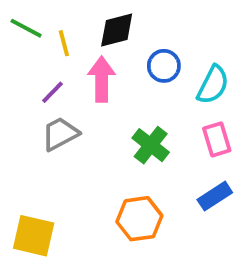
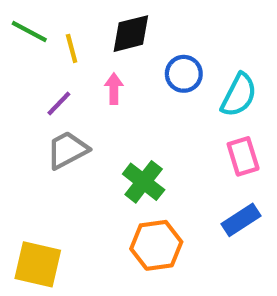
pink arrow: (102, 79) -> (114, 89), size x0.6
green cross: (151, 145) -> (144, 182), moved

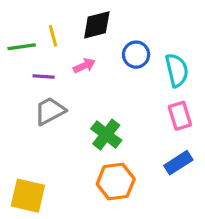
green line: (29, 31) -> (22, 47), moved, turned -36
pink arrow: (114, 89) -> (84, 66), turned 65
cyan semicircle: (239, 95) -> (177, 70), turned -40
purple line: (59, 103) -> (44, 77), turned 50

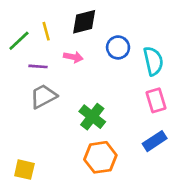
green line: (22, 47) -> (19, 41), turned -35
pink arrow: (84, 66) -> (73, 57), turned 36
yellow square: (28, 196) -> (24, 170), size x0.7

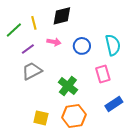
blue circle: (118, 47) -> (82, 46), moved
purple line: (38, 66) -> (28, 49), turned -40
pink rectangle: (156, 100) -> (103, 74), moved
yellow square: (24, 170) -> (41, 118), moved

